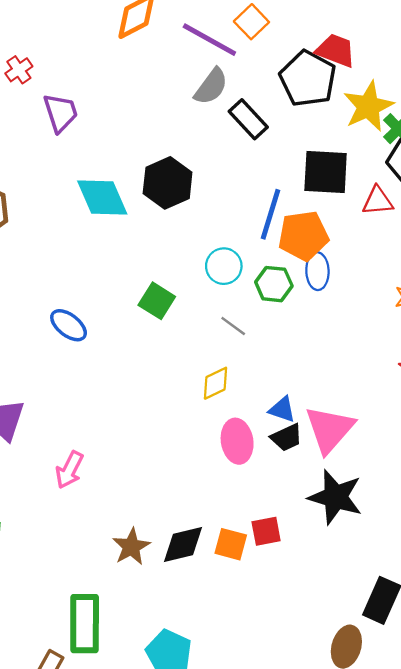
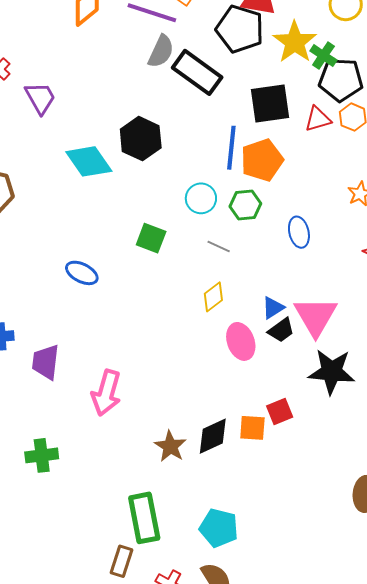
black rectangle: (248, 119) -> (197, 72), size x1.4
blue ellipse: (317, 271) -> (299, 232), moved
blue triangle: (282, 409) -> (273, 308), turned -40
pink arrow: (69, 470) -> (106, 393), size x1.4

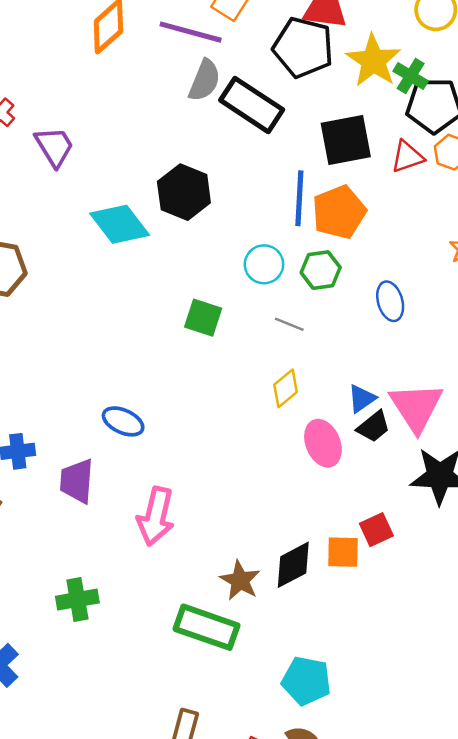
blue ellipse: (82, 273) -> (123, 421), moved
green rectangle: (144, 518) -> (206, 627), moved, turned -57

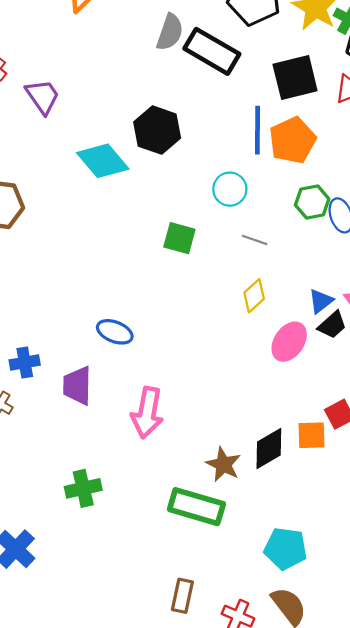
green hexagon: (321, 270) -> (312, 202), moved
pink ellipse: (323, 443) -> (289, 342), turned 60

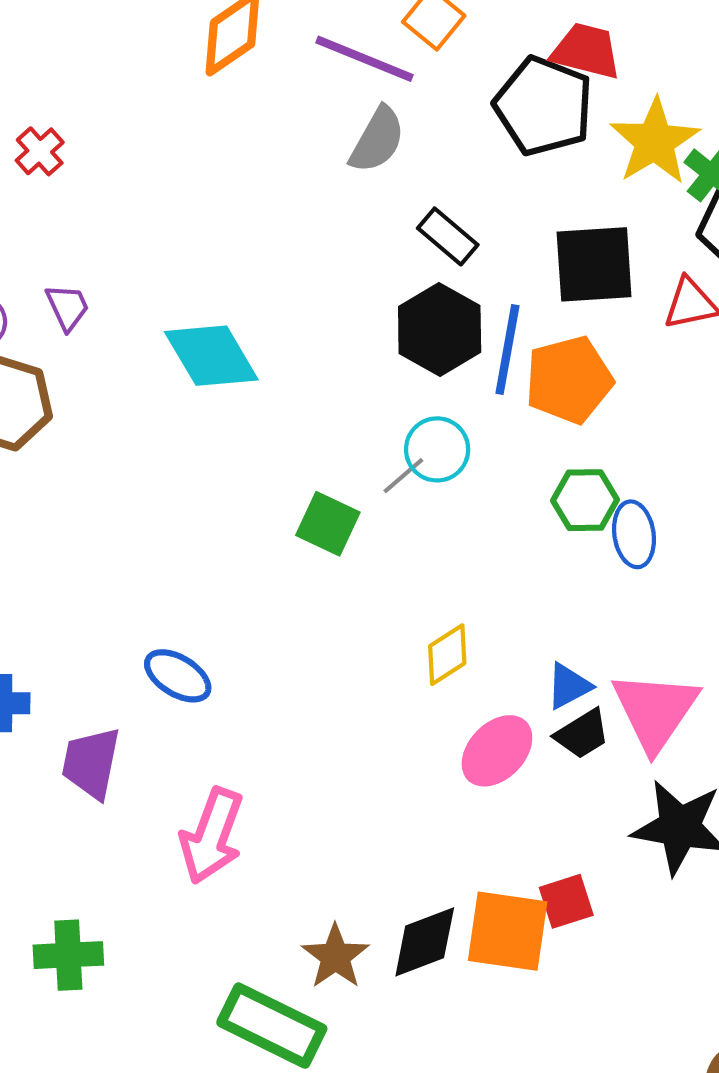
black rectangle: (212, 51) -> (448, 236), moved, size x0.6
purple trapezoid: (43, 97) -> (67, 307), moved, size x0.7
black hexagon: (157, 130) -> (440, 329), moved
gray line: (254, 240) -> (403, 476), moved, turned -70
orange square: (311, 435) -> (508, 931), size x1.5

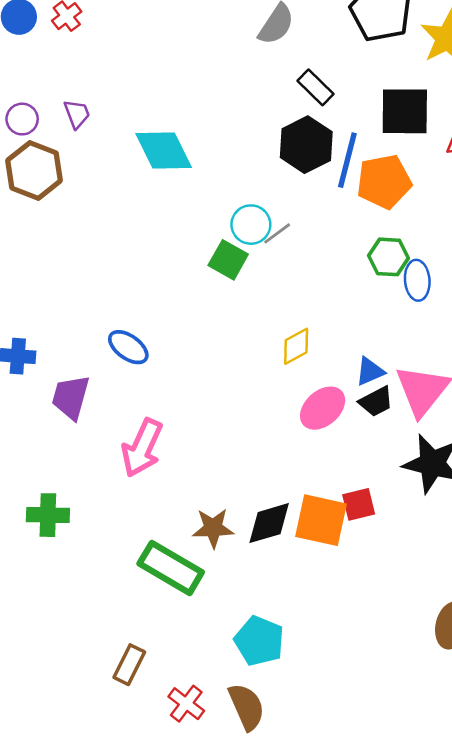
cyan circle: (437, 449) -> (251, 225), moved
brown star: (335, 957) -> (213, 528), turned 30

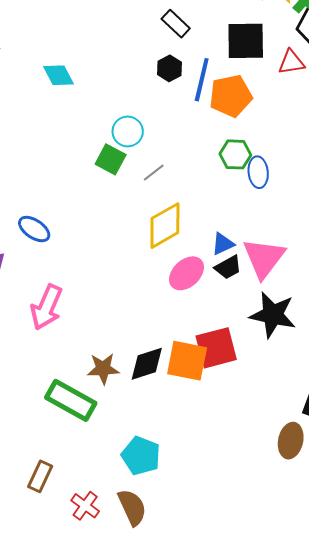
black hexagon: (306, 145) -> (169, 68), size x0.6
cyan diamond: (164, 150) -> (59, 75), size x0.7
gray line: (277, 233) -> (154, 173), moved
yellow diamond: (296, 346) -> (165, 226), size x1.6
red square: (359, 504) -> (216, 348), size x1.6

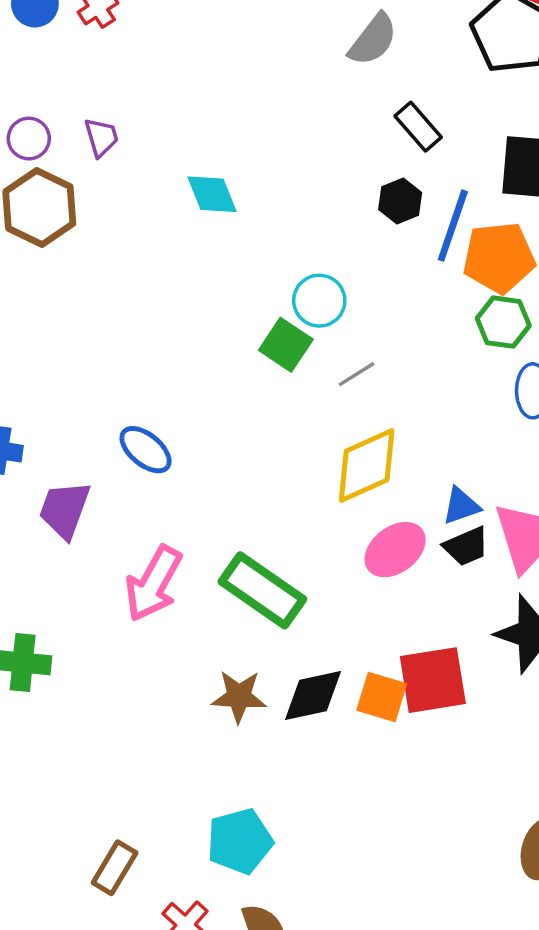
green hexagon: (235, 154) -> (503, 322), moved
orange square: (187, 361) -> (382, 697), size x0.7
green rectangle: (71, 400) -> (262, 590), moved
cyan pentagon: (141, 456) -> (240, 841), moved, turned 30

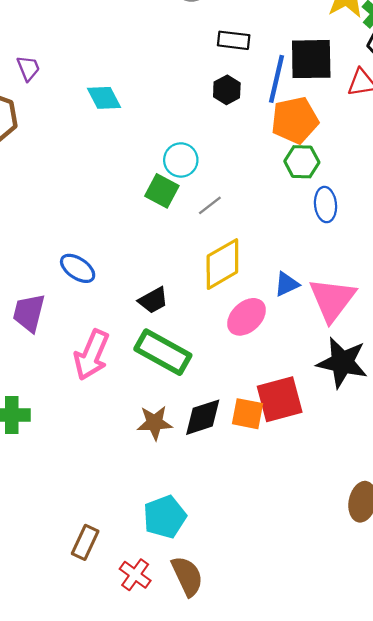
black rectangle: (418, 127) -> (234, 40), turned -36
blue line: (453, 226) -> (276, 79), moved
black trapezoid: (466, 546) -> (153, 300), moved

